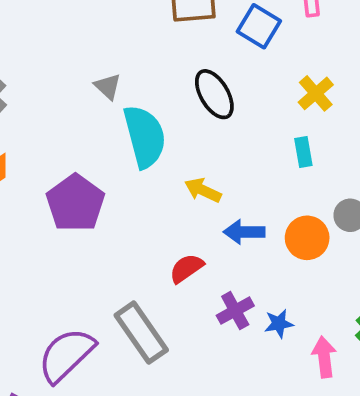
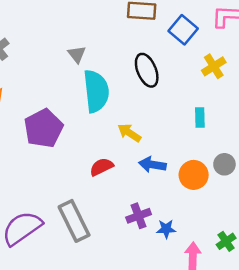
yellow cross: (316, 93) -> (214, 66), moved
red semicircle: (186, 268) -> (101, 167), moved

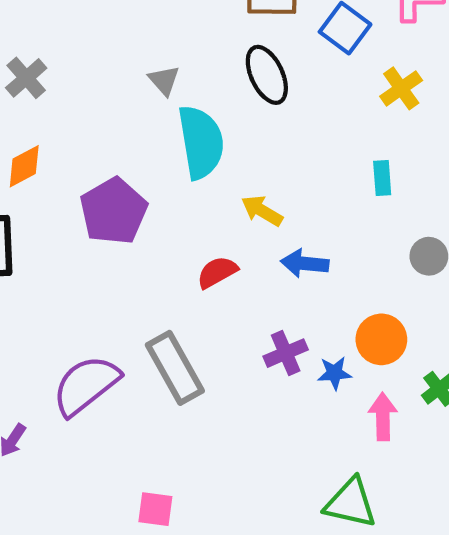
black ellipse: (147, 70) -> (267, 75), moved
orange circle: (194, 175) -> (381, 339), moved

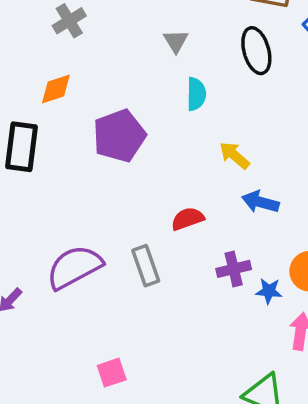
cyan semicircle: (201, 142) -> (196, 94), size x0.6
red semicircle: (217, 272) -> (188, 219), moved
gray rectangle: (175, 368) -> (146, 266), size x0.7
pink square: (155, 509) -> (112, 373), turned -36

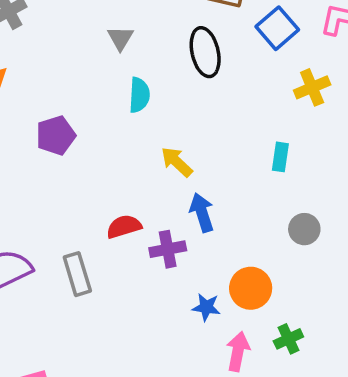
purple pentagon: (119, 136) -> (56, 135), size x0.7
blue arrow: (260, 202) -> (202, 213), turned 54
purple cross: (234, 269) -> (168, 249), moved

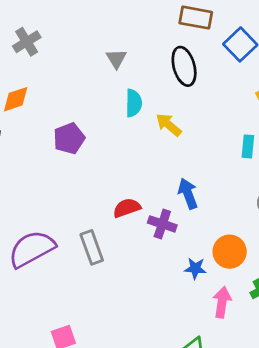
yellow arrow: (177, 162) -> (169, 125), moved
purple cross: (168, 249) -> (162, 224), turned 32

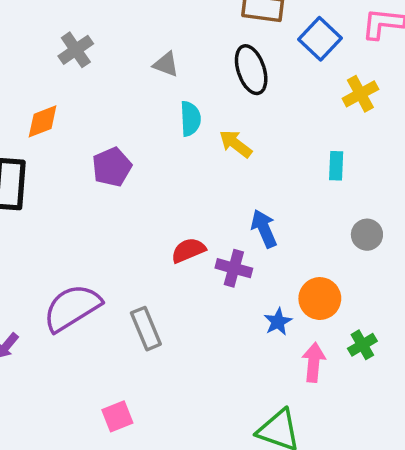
gray cross: (27, 42) -> (76, 50), moved
gray triangle: (116, 59) -> (166, 64), turned -35
gray rectangle: (92, 247) -> (146, 329), moved
blue star: (195, 268) -> (278, 322), turned -30

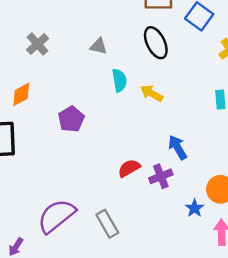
purple cross: (234, 268) -> (161, 176), turned -30

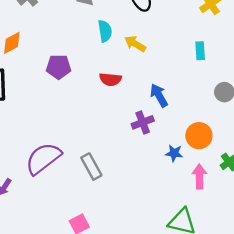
purple pentagon: (71, 119) -> (59, 67), turned 30
red semicircle: (129, 168) -> (110, 79), moved, turned -145
blue star: (195, 208) -> (174, 153), turned -30

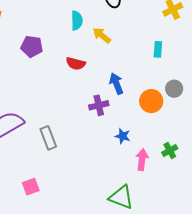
orange circle: (199, 136) -> (151, 101), moved

